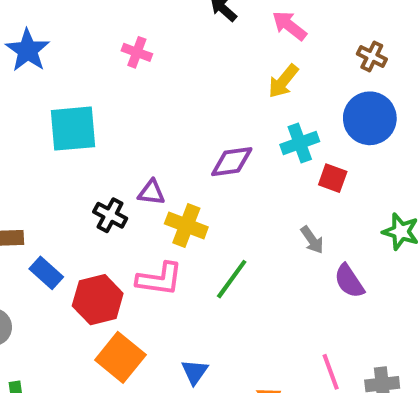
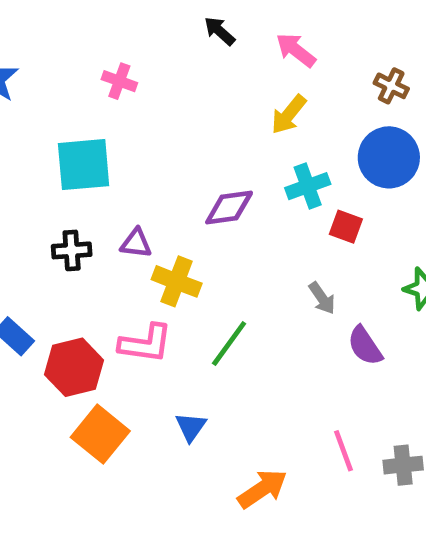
cyan square: (73, 129) -> (84, 165), moved
black cross: (110, 215) -> (72, 250), moved, turned -32
blue triangle: (195, 372) -> (191, 427), moved

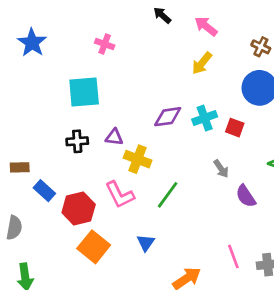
cyan cross: (308, 186) -> (205, 118), moved
pink L-shape: (146, 343) -> (120, 195), turned 56

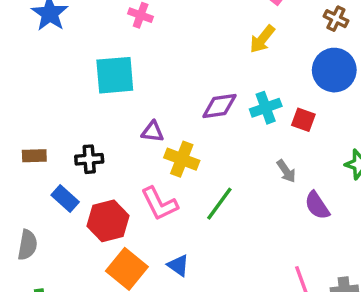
black cross: (77, 141) -> (89, 159), moved
brown rectangle: (20, 167) -> (34, 156), moved
blue triangle: (146, 243) -> (178, 265), moved, turned -30

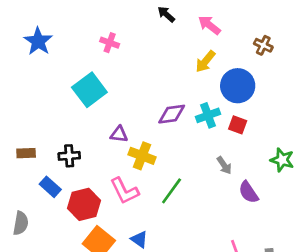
blue circle: (334, 70) -> (238, 86), moved
cyan square: (115, 75) -> (89, 90), turned -32

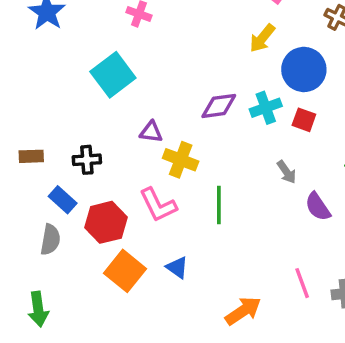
green line: (172, 191) -> (219, 205), turned -36
gray semicircle: (21, 223) -> (50, 240), moved

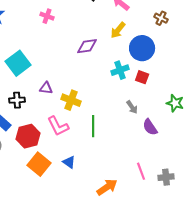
cyan square: (113, 75) -> (18, 63), moved
purple diamond: (219, 106) -> (87, 46), moved
purple triangle: (151, 132) -> (46, 88), moved

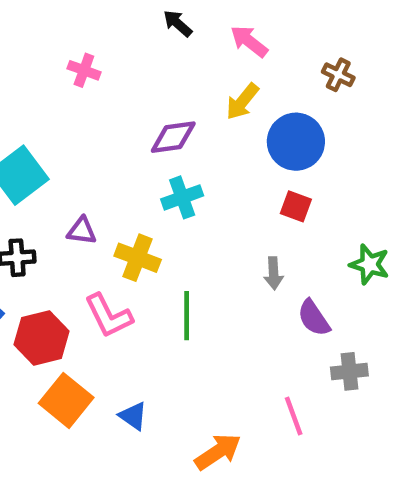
cyan cross: (120, 70) -> (182, 197), moved
gray arrow: (132, 107) -> (274, 273), turned 32
blue triangle: (69, 162) -> (133, 416), moved
gray cross: (166, 177) -> (349, 371), moved

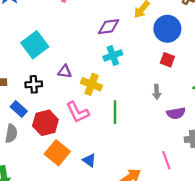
purple semicircle: (314, 318) -> (176, 113), turned -66

